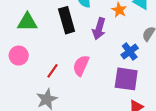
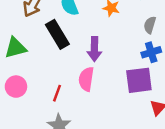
purple arrow: (99, 29) -> (94, 49), moved
blue cross: (130, 51) -> (151, 52), moved, turned 35

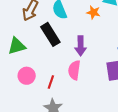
pink circle: (16, 87) -> (27, 76), moved

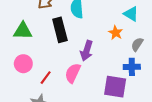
orange star: (93, 12) -> (116, 33), moved

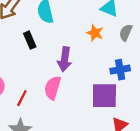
black rectangle: (60, 30) -> (30, 40), size x0.6
gray semicircle: (137, 44) -> (126, 33), moved

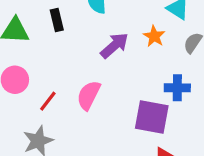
black rectangle: (30, 40) -> (57, 20), moved
purple arrow: (65, 59) -> (114, 46), moved, turned -150

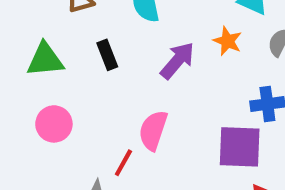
black rectangle: (57, 20) -> (107, 55), moved
red line: (48, 101) -> (123, 163), moved

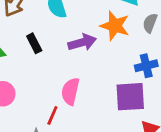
orange star: (228, 41) -> (115, 26), size x1.5
purple arrow: (177, 61) -> (82, 42), turned 40

